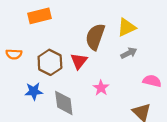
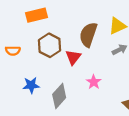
brown hexagon: (50, 62) -> (49, 45), moved
gray diamond: (64, 103) -> (59, 96), turned 50

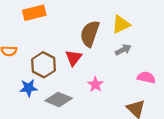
brown hexagon: (49, 45) -> (44, 65), moved
gray diamond: (59, 96) -> (59, 99), turned 70

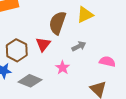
gray arrow: (123, 50) -> (79, 46), moved

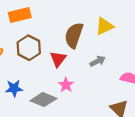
brown hexagon: (17, 50) -> (29, 48), moved
pink star: (63, 68) -> (66, 85), moved

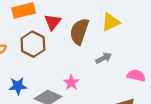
red triangle: (58, 59) -> (53, 22), moved

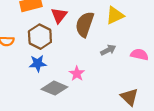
pink semicircle: (136, 76) -> (139, 55), moved
blue star: (18, 86) -> (38, 63), moved

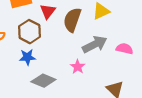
gray arrow: (108, 50) -> (95, 44), size x1.6
pink star: (77, 74) -> (78, 67), moved

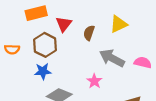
brown semicircle: (72, 20) -> (89, 33), size x0.6
gray arrow: (95, 44) -> (112, 58), turned -125

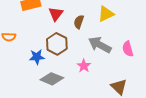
brown hexagon: (45, 45) -> (57, 44), moved
pink semicircle: (143, 62) -> (128, 49), turned -119

